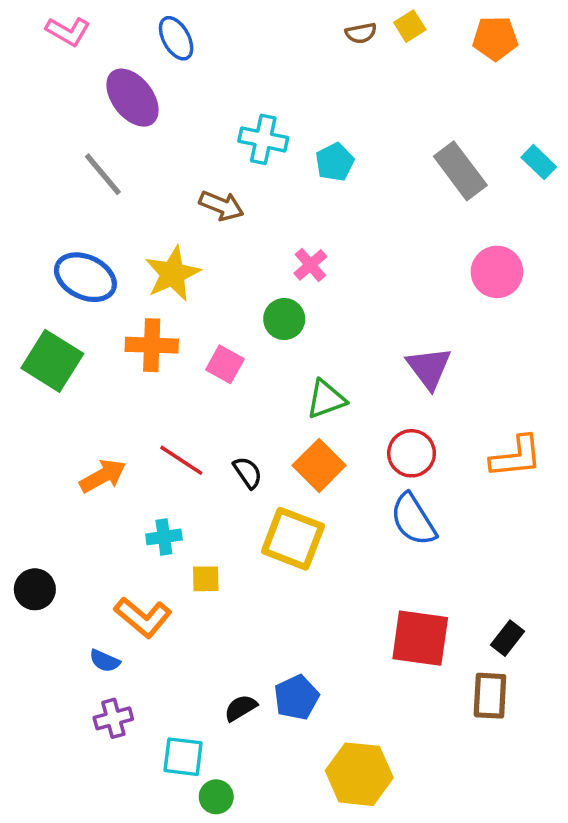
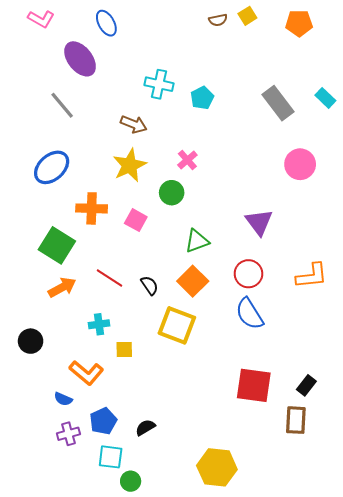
yellow star: (173, 274) -> (130, 165), moved
blue ellipse: (85, 277) -> (52, 167), turned -66
green square: (52, 361) -> (57, 245), moved
black circle: (35, 589) -> (31, 341), moved
blue pentagon: (296, 697) -> (103, 421), moved

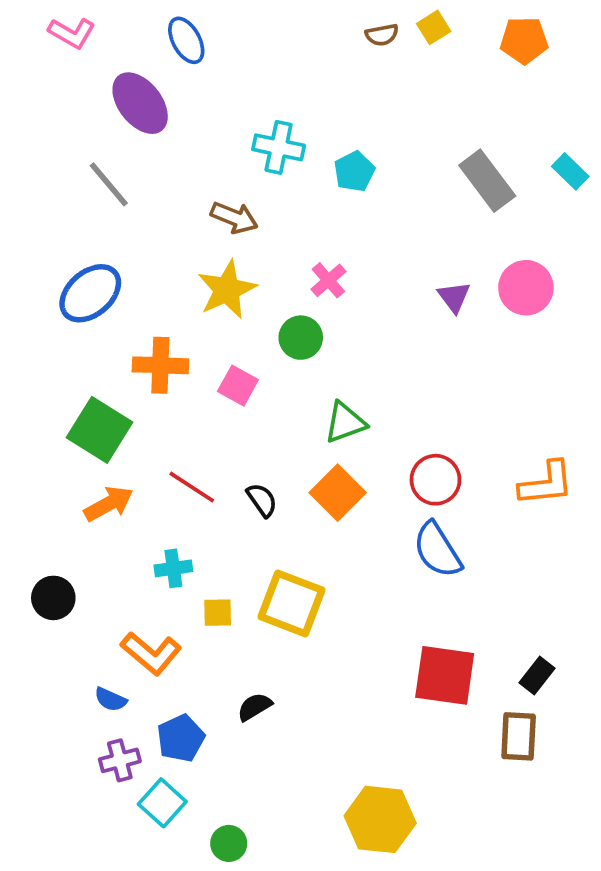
purple triangle: (259, 222) -> (454, 297), moved, size x0.7
yellow square: (177, 325) -> (291, 603), moved
black semicircle: (145, 427) -> (255, 707), moved
cyan square: (111, 457) -> (162, 803), moved, turned 35

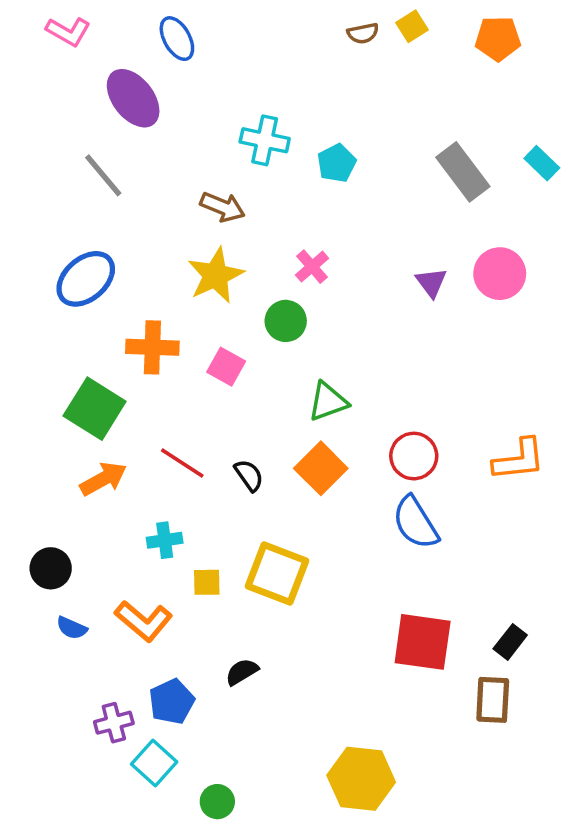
blue semicircle: (111, 699) -> (72, 628), moved

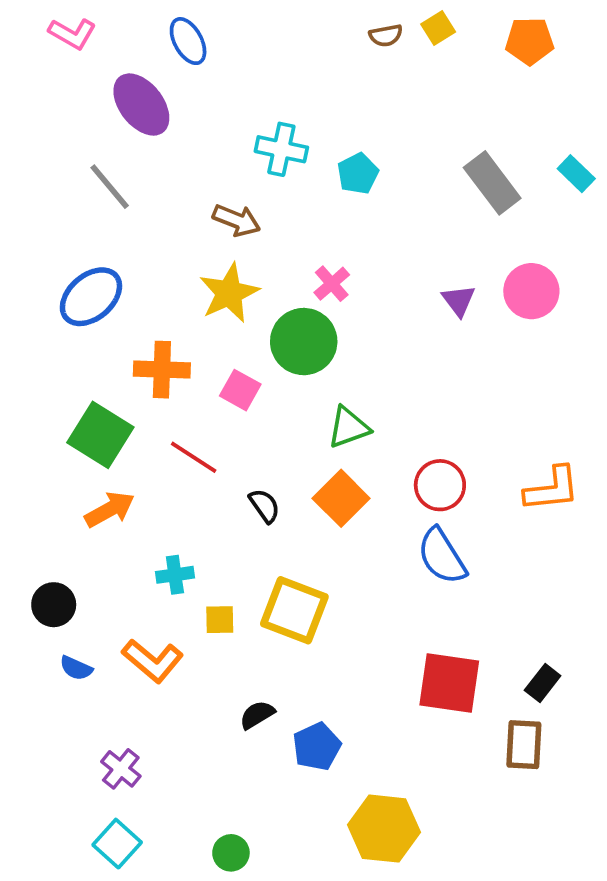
green circle: (286, 321) -> (304, 342), size x1.5
red line: (182, 463) -> (194, 457), moved
blue pentagon: (172, 702) -> (317, 746), moved
purple cross: (114, 723) -> (121, 769), turned -36
cyan square: (154, 763) -> (117, 844), moved

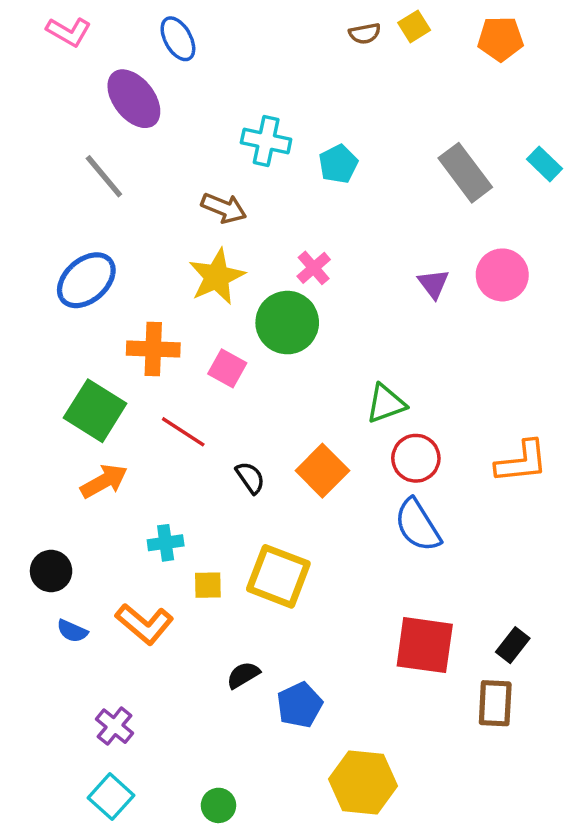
green triangle: (349, 427) -> (386, 404), moved

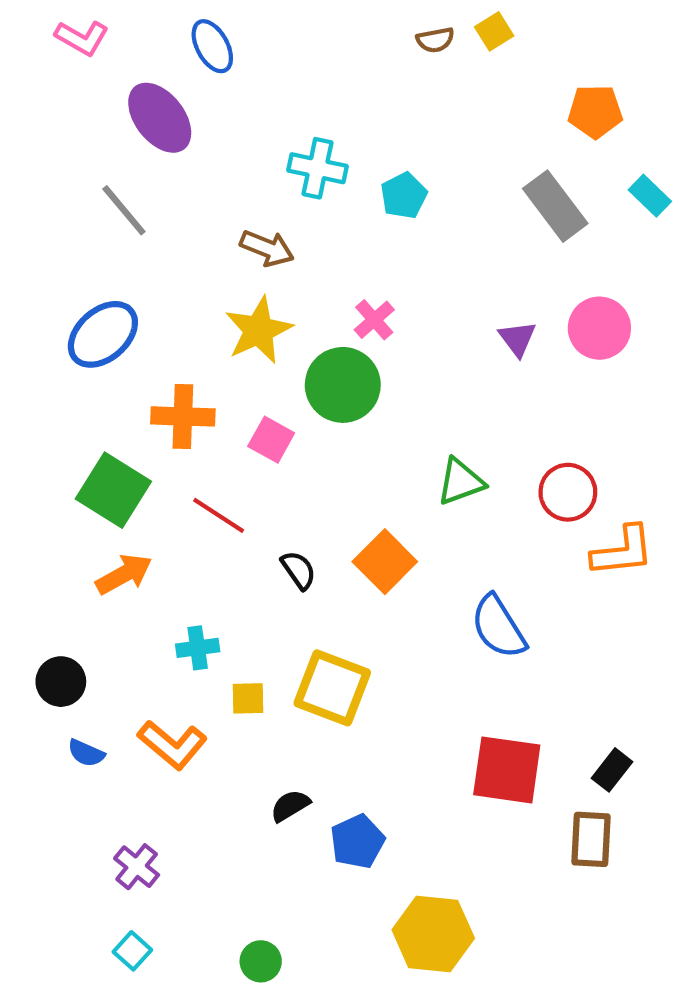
orange pentagon: (500, 39) -> (595, 111), moved
red circle: (416, 458) -> (568, 492), moved
cyan square: (111, 797) -> (132, 951), size x0.7

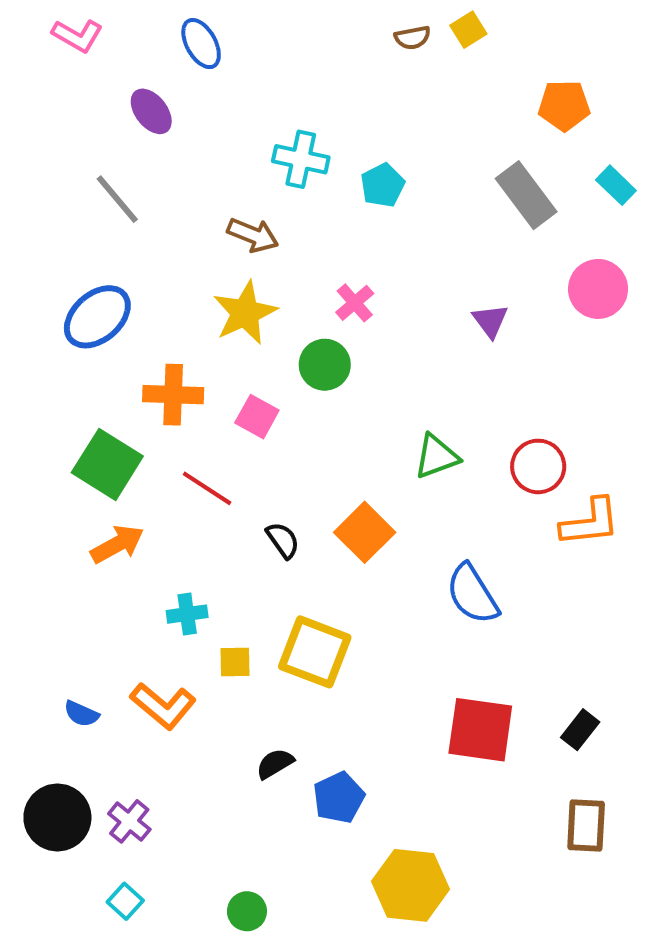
purple ellipse: (160, 118) -> (151, 111), size x0.7
pink circle: (599, 328) -> (598, 289), moved
green circle: (343, 385) -> (325, 365), size x0.7
black circle: (61, 682) -> (57, 817), moved, size x1.4
brown rectangle: (591, 839) -> (586, 825), moved

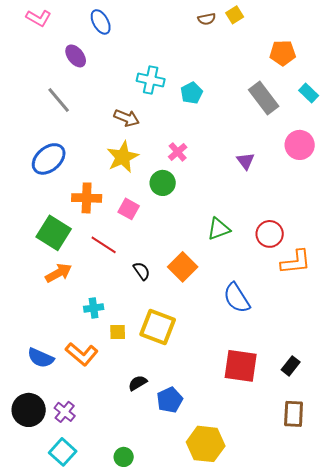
blue semicircle: (81, 714) -> (41, 358), size x1.5
cyan square: (125, 901) -> (63, 452), size x1.5

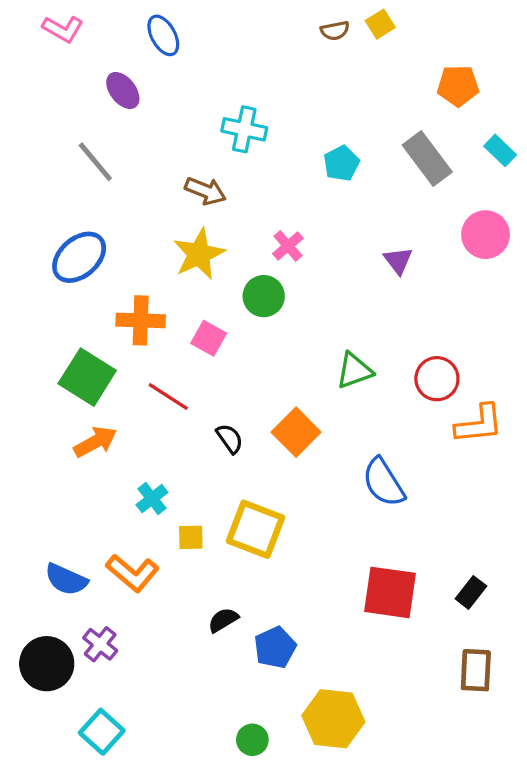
cyan pentagon: (192, 93) -> (341, 163), moved
cyan cross: (94, 308) -> (152, 499), turned -30
purple cross: (65, 412) -> (100, 644), moved
green circle: (124, 457) -> (252, 740), moved

